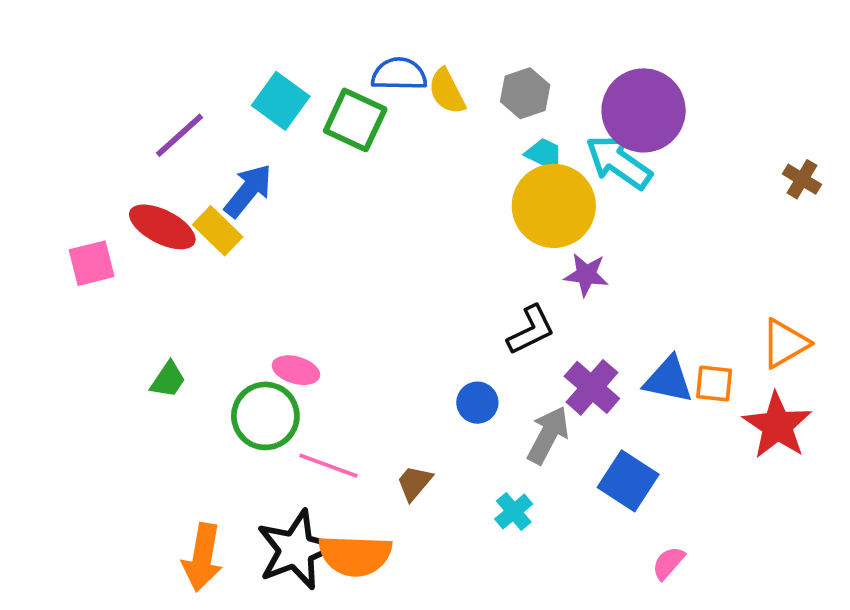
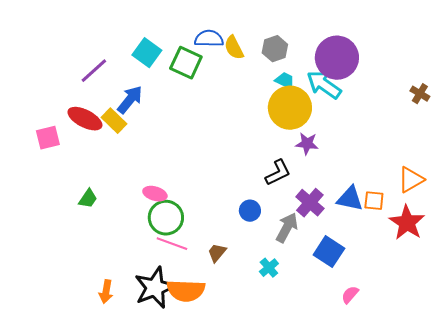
green circle: (265, 416) -> (166, 218), moved
orange arrow: (202, 557) -> (106, 292), size x0.7

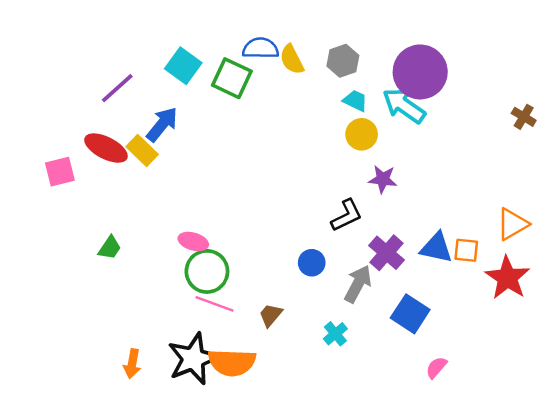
yellow circle: (290, 108) -> (362, 134), size x0.6

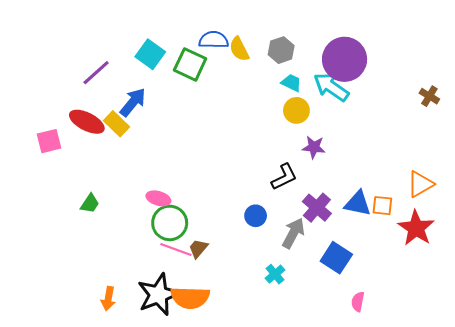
brown trapezoid: (271, 315) -> (198, 248), moved
pink semicircle: (436, 367) -> (358, 302), turned -30

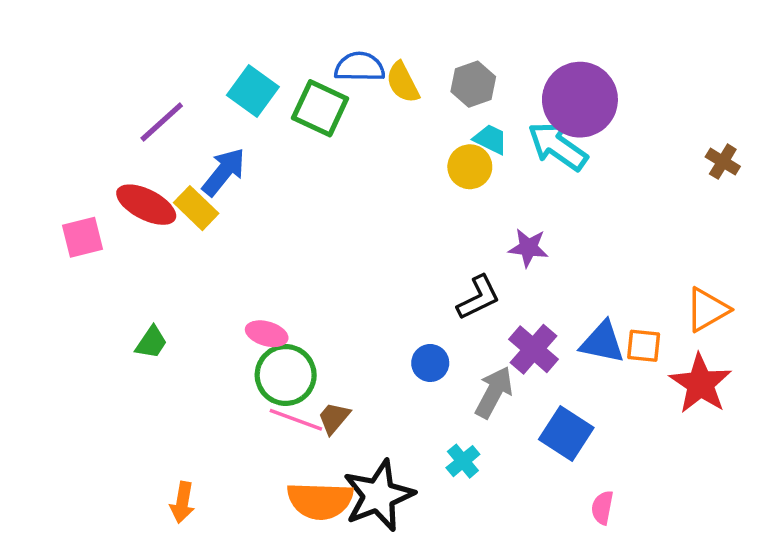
yellow circle: (296, 110) -> (470, 167), moved
black star: (158, 295) -> (379, 496), moved

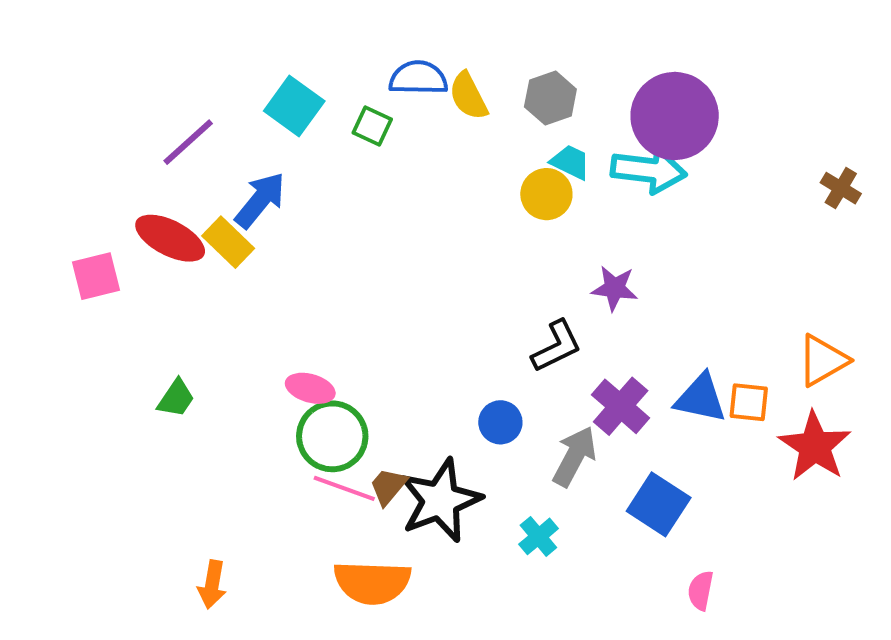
green square: (320, 108) -> (372, 126), size x0.6
cyan arrow: (558, 146) -> (649, 170), turned 152
black star: (379, 496) -> (440, 500), moved

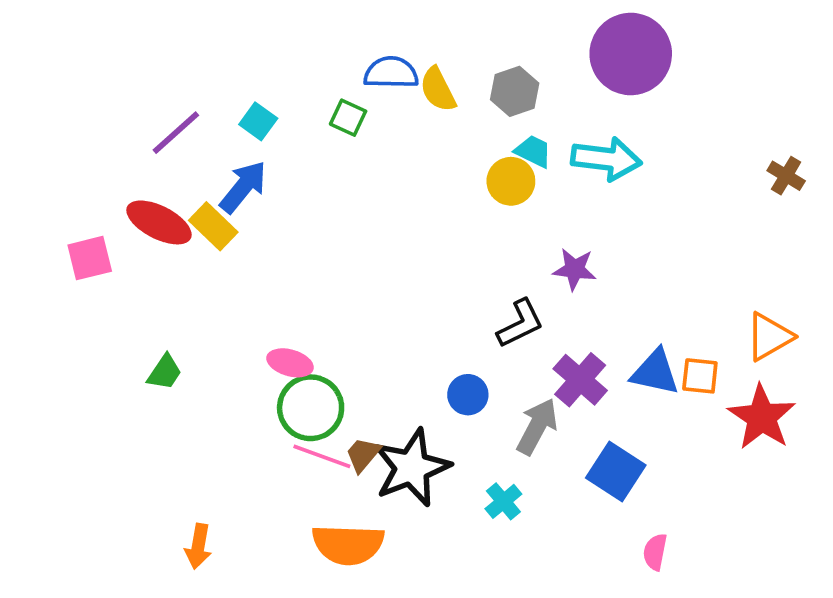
cyan square: (294, 106) -> (258, 121), moved, size x0.7
purple circle: (675, 116) -> (631, 54), moved

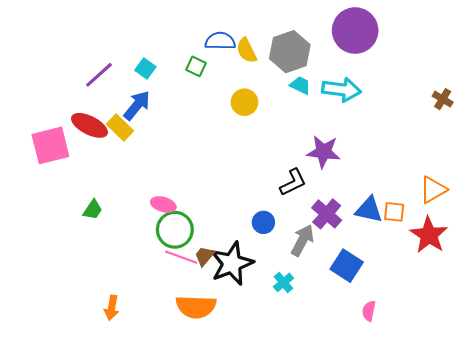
gray hexagon: (515, 91) -> (290, 52), size x1.5
yellow circle: (511, 181) -> (244, 102), moved
pink square: (90, 258) -> (50, 145), size x1.5
purple star: (575, 269) -> (324, 152), size x1.4

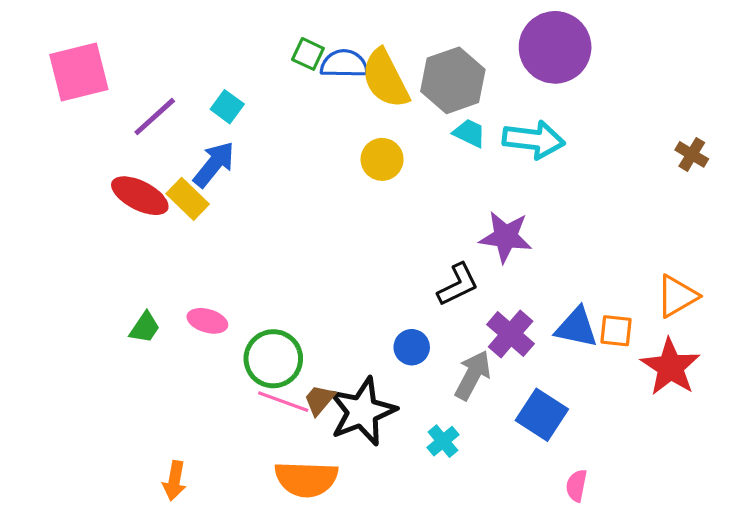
yellow semicircle: (247, 51) -> (385, 79), size x1.5
green square: (196, 66) -> (308, 54), moved
pink square: (50, 145) -> (79, 72), moved
pink ellipse: (163, 204) -> (207, 321), moved

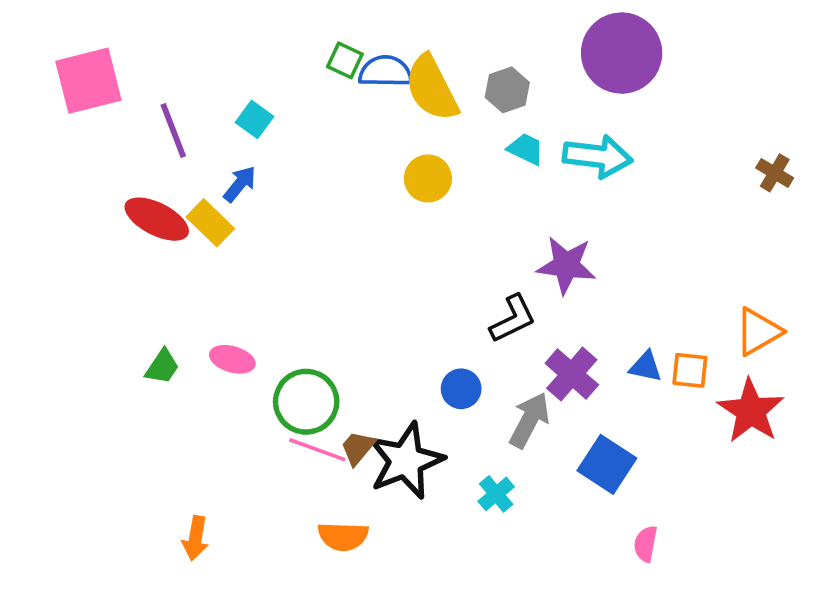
gray hexagon: (453, 80) -> (507, 90), size x0.6
purple line: (155, 117) -> (173, 131), turned -69
blue arrow: (214, 164) -> (240, 184), size x0.7
blue triangle: (576, 327) -> (646, 367), size x0.7
orange semicircle: (306, 479) -> (343, 536), size x0.7

